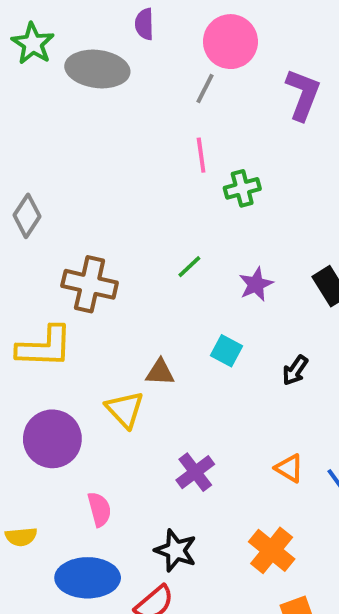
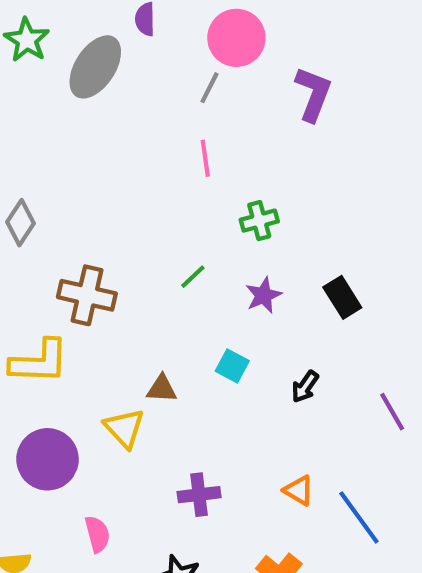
gray ellipse: (97, 69) -> (95, 67), turned -64
green cross: (242, 188) -> (259, 221), moved
purple cross: (195, 472) -> (199, 495), turned 30

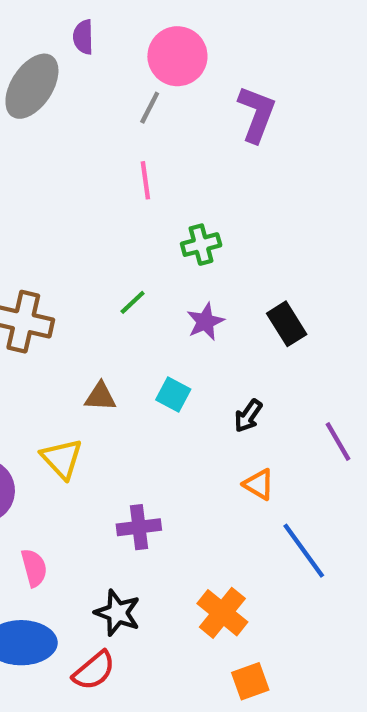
brown triangle: (162, 389) -> (100, 397), moved
orange triangle: (299, 490) -> (259, 484), moved

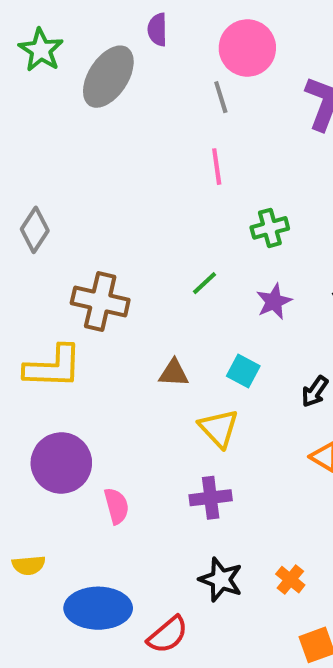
gray line: (150, 108) -> (221, 97), turned -44
yellow triangle: (62, 459) -> (219, 428), moved
pink semicircle: (34, 568) -> (117, 506), moved
black star: (118, 613) -> (221, 580), moved
orange cross: (222, 613) -> (290, 580), size x0.6

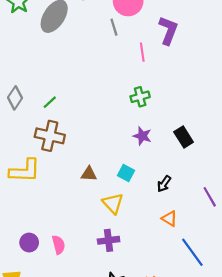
pink line: (217, 167) -> (142, 52), moved
green line: (204, 283) -> (50, 102), moved
purple star: (274, 301) -> (142, 136), turned -30
purple circle: (61, 463) -> (29, 243), moved, size x0.6

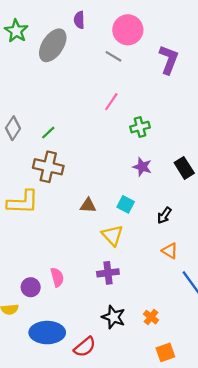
gray line: (114, 27) -> (113, 56), turned -42
pink line: (142, 52) -> (111, 102), moved, turned 42
purple circle: (29, 243) -> (31, 287), moved

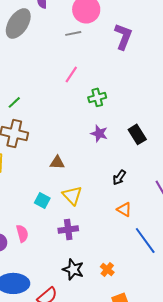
gray line: (113, 56) -> (73, 33), turned -42
cyan square: (126, 204) -> (42, 200), moved
brown triangle: (88, 205) -> (57, 162), moved

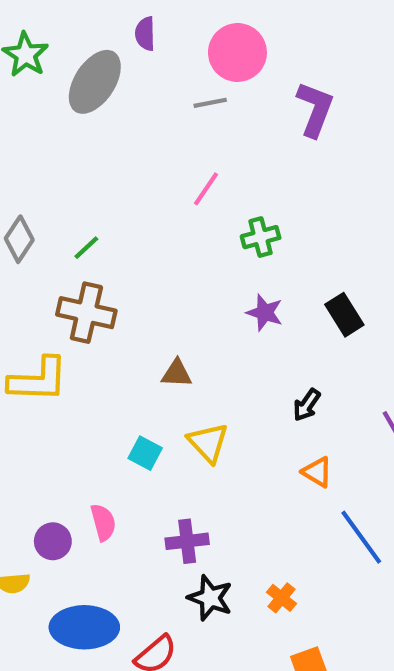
purple cross: (68, 229) -> (187, 541), moved

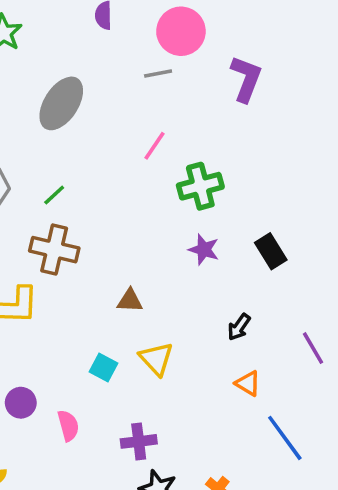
gray ellipse: (95, 82) -> (61, 103), moved
green cross: (261, 237) -> (200, 186), size x1.4
purple circle: (53, 541) -> (21, 403), moved

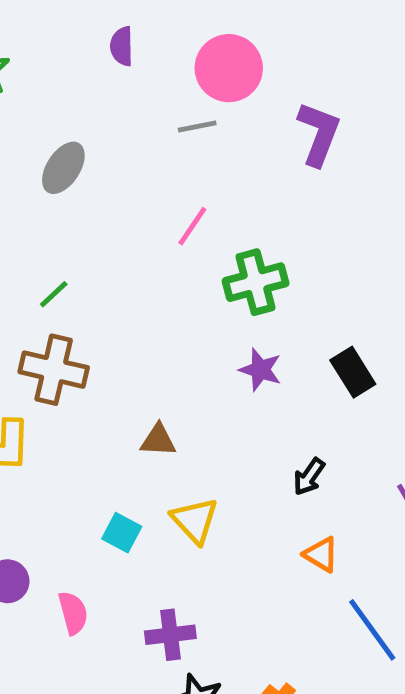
gray ellipse: (61, 103) -> (63, 168), size x0.7

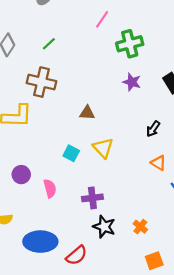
green line: (54, 294) -> (49, 44), moved

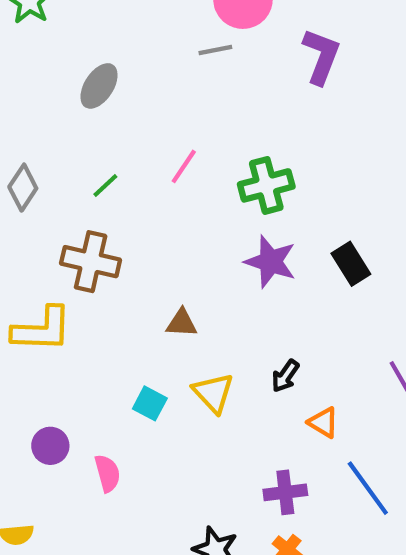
pink line: (102, 19) -> (184, 166), moved
purple star: (132, 82) -> (270, 262), size x1.4
black arrow: (153, 129) -> (285, 376), moved
purple cross: (92, 198) -> (285, 492), moved

